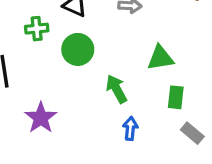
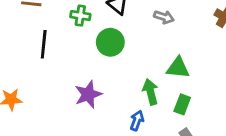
green arrow: (116, 89) -> (150, 92), moved
purple star: (41, 118) -> (88, 94), moved

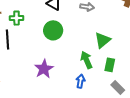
green cross: (80, 16) -> (17, 18), moved
green triangle: (178, 68) -> (103, 40), turned -36

